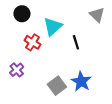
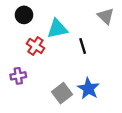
cyan triangle: (53, 26) -> (57, 29), turned 30
purple cross: (17, 70) -> (18, 76), turned 32

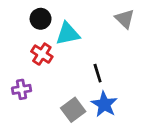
black circle: (24, 15) -> (41, 19), moved
black line: (83, 46) -> (98, 73), moved

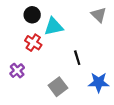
purple cross: (22, 89) -> (17, 71), turned -32
blue star: (104, 104) -> (99, 82), moved, turned -30

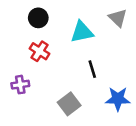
cyan triangle: (54, 27) -> (82, 32), moved
purple cross: (17, 71) -> (20, 85), turned 32

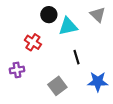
black circle: (38, 18) -> (49, 15), moved

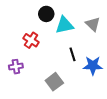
gray triangle: (98, 15) -> (93, 24), moved
blue star: (98, 82) -> (93, 66), moved

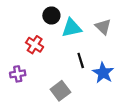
blue star: (93, 66) -> (103, 73), turned 30

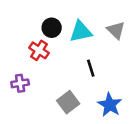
black circle: (51, 15) -> (52, 28), moved
blue star: (103, 73) -> (110, 105), moved

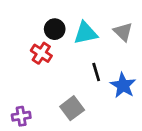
purple cross: (20, 83) -> (21, 116), moved
blue star: (110, 105) -> (123, 85), moved

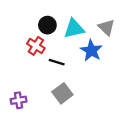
black line: (96, 72) -> (57, 62), moved, turned -56
blue star: (123, 85) -> (91, 51), moved

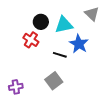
gray triangle: (106, 27) -> (92, 14), moved
black line: (57, 62) -> (60, 55), moved

